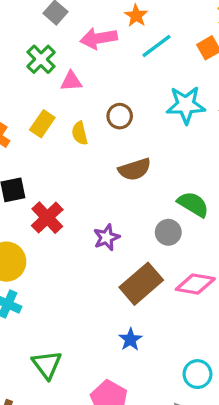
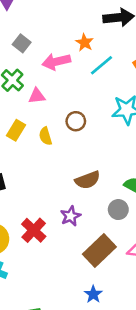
brown semicircle: (135, 169) -> (88, 180), moved
red cross: (47, 218) -> (34, 230), moved

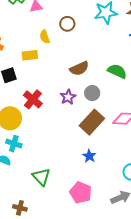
yellow rectangle: (16, 130) -> (30, 55), moved, turned 56
gray circle: (118, 210) -> (92, 93), moved
red cross: (34, 230) -> (33, 99), moved

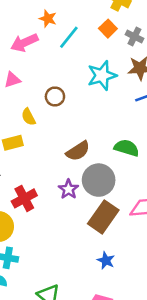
gray circle: (92, 93) -> (99, 180), size x1.6
red cross: (33, 99) -> (24, 198), turned 30

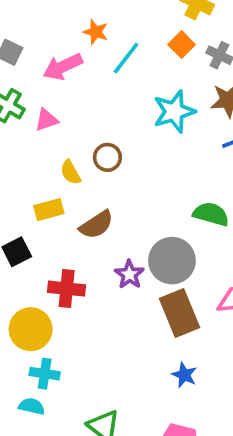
brown circle: (55, 96) -> (107, 157), moved
brown semicircle: (78, 151) -> (96, 225), moved
red cross: (24, 198) -> (67, 289), turned 35
brown rectangle: (103, 217) -> (179, 313), turned -56

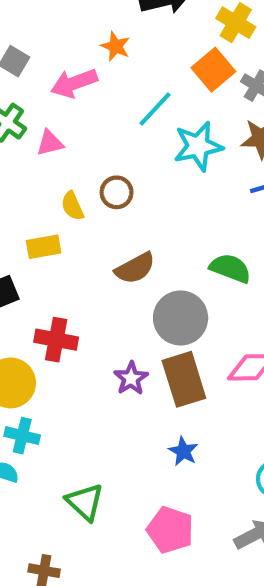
orange square: (182, 45) -> (213, 70), size x1.4
cyan line: (126, 58) -> (155, 109), moved
brown semicircle: (96, 225) -> (135, 268), moved
purple star: (129, 274) -> (131, 378), moved

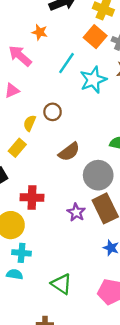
pink arrow: (74, 83) -> (20, 56), turned 70
yellow semicircle: (72, 206) -> (30, 123), turned 56
yellow rectangle: (44, 247) -> (17, 148), turned -30

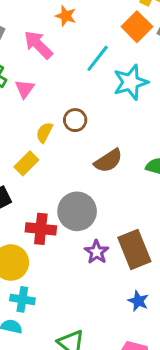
pink triangle: (12, 91) -> (25, 89), turned -35
brown semicircle: (69, 152) -> (108, 161), moved
gray circle: (98, 175) -> (77, 211), moved

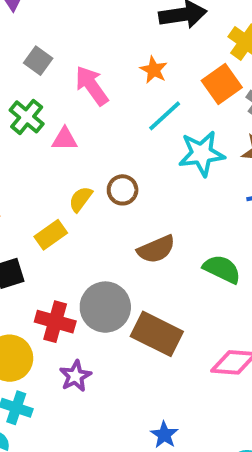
orange star: (66, 16) -> (154, 70), moved
pink triangle: (25, 89) -> (65, 139), turned 45
brown rectangle: (134, 250) -> (157, 334), moved, turned -51
purple star: (97, 252) -> (75, 376), moved

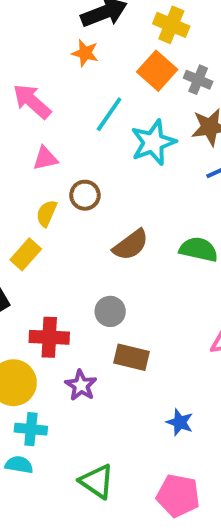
orange star: (154, 70) -> (85, 53), moved
pink triangle: (65, 139) -> (45, 158), moved
gray circle: (105, 307) -> (110, 311), moved, size x0.6
brown rectangle: (157, 334) -> (132, 357), moved, size x0.7

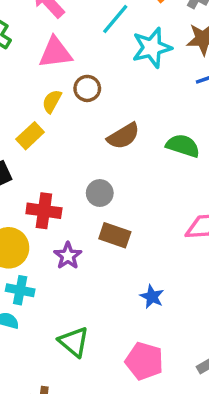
pink triangle: (45, 158) -> (55, 53), size x1.5

